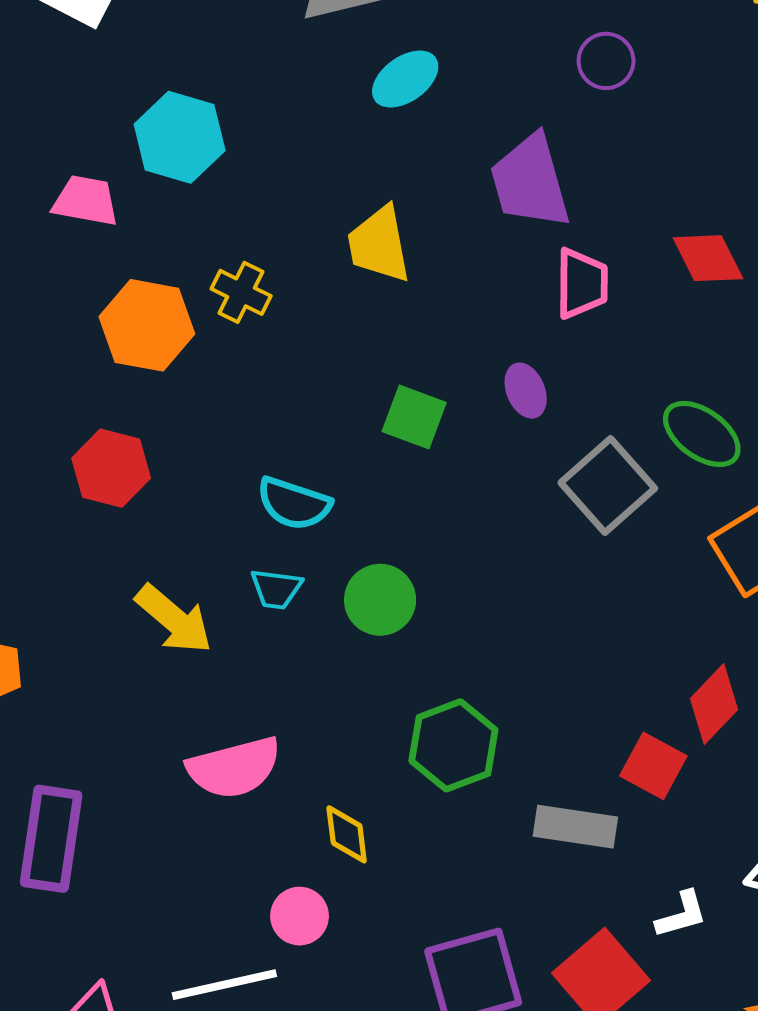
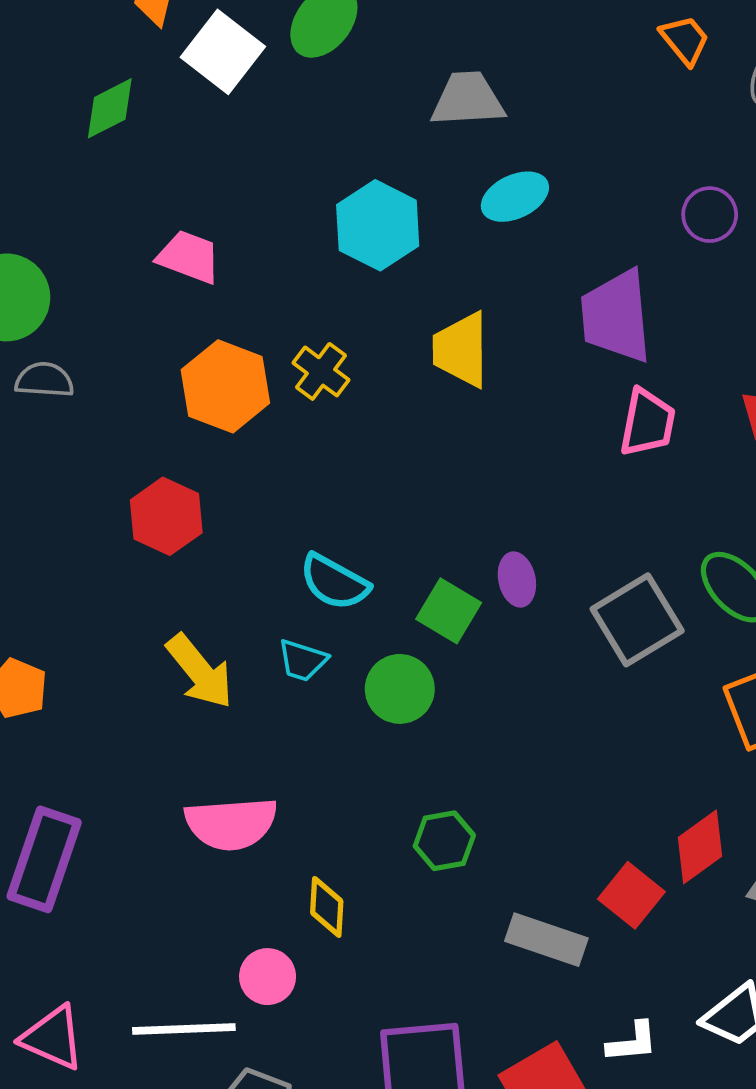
cyan hexagon: (180, 137) -> (378, 225), moved
purple ellipse: (526, 391) -> (517, 579), moved
green square: (414, 417) -> (449, 611), moved
green hexagon: (453, 745) -> (444, 841), size x0.7

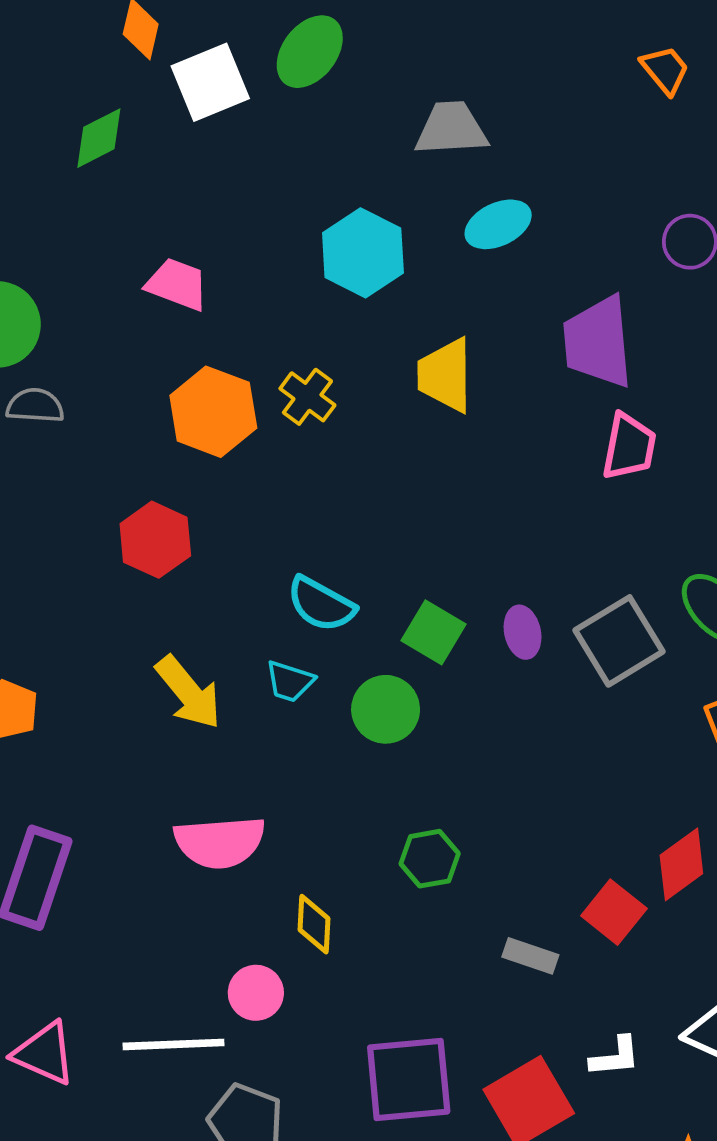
white square: (223, 52) -> (210, 82), turned 30
purple ellipse: (517, 579) -> (523, 632), moved
gray rectangle: (546, 940) -> (530, 956), size x0.7

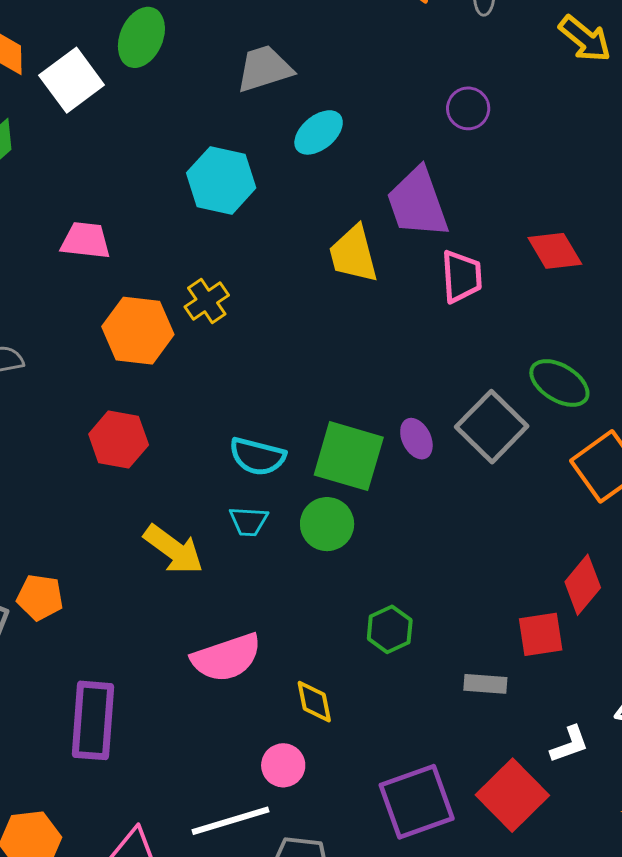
yellow trapezoid: (445, 375) -> (353, 254), moved
yellow cross: (307, 397) -> (207, 301), turned 33
green square: (434, 632) -> (349, 456), size x1.5
red square: (614, 912) -> (541, 634), turned -33

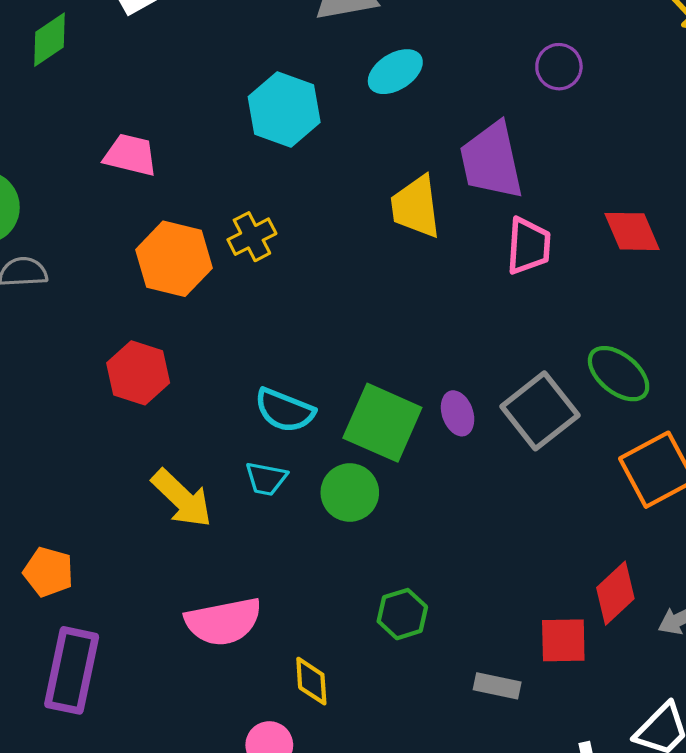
orange pentagon: (40, 597) -> (48, 572), moved

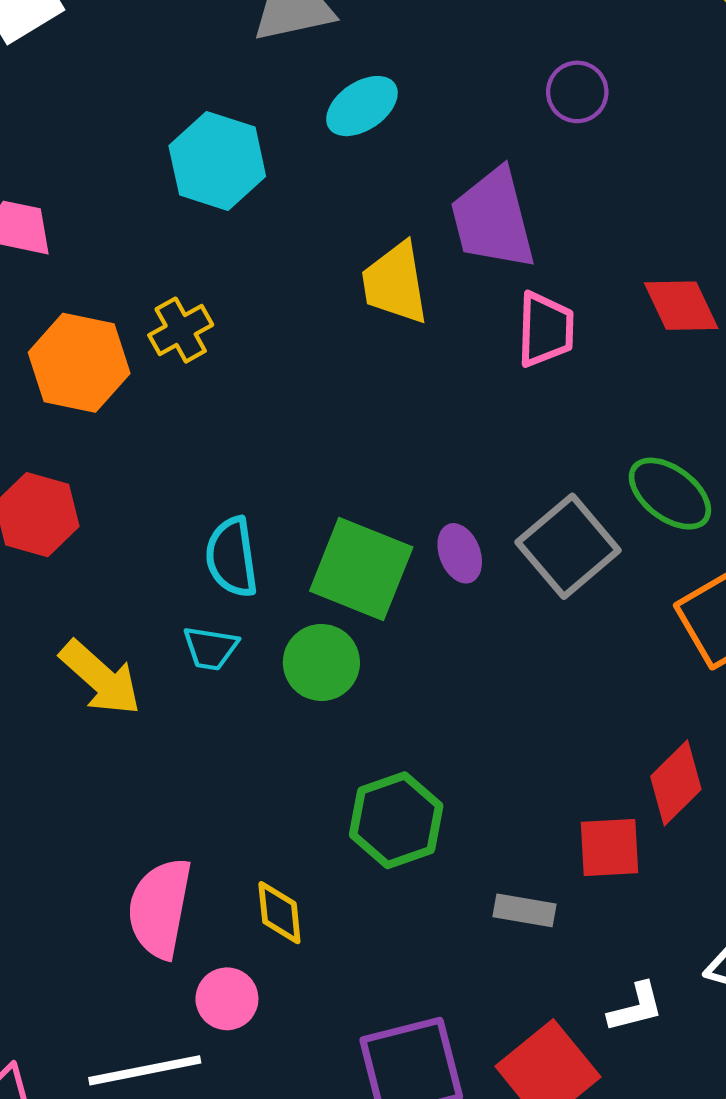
cyan semicircle: (285, 410) -> (232, 557), turned 62
green hexagon: (402, 614) -> (396, 820), size x1.4
pink semicircle: (223, 622) -> (160, 908), moved, turned 114

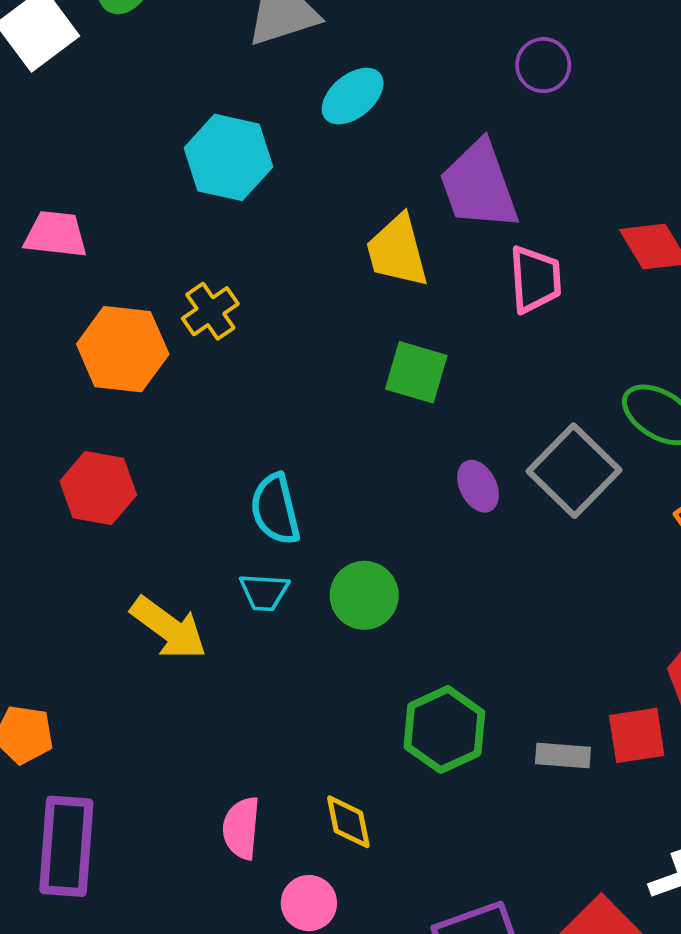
green square: (361, 569) -> (416, 372), moved, size x0.7
pink semicircle: (160, 908) -> (241, 828), size x0.7
gray rectangle: (525, 910) -> (563, 756), moved

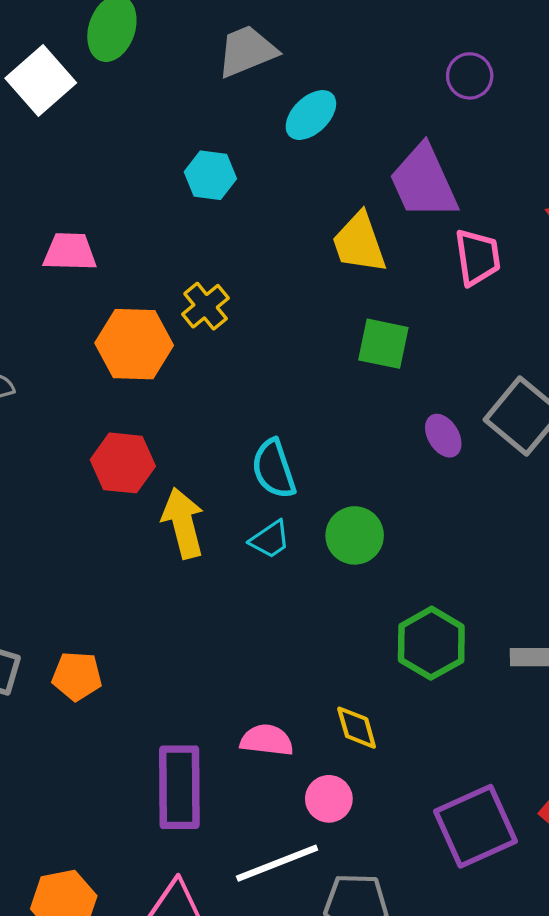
cyan hexagon: (228, 157) -> (210, 175), size x0.7
cyan trapezoid: (264, 592) -> (270, 539), turned -33
yellow arrow: (169, 628) -> (183, 523), moved, turned -136
pink semicircle: (241, 828) -> (267, 740), turned 96
purple rectangle: (66, 846) -> (179, 787), moved

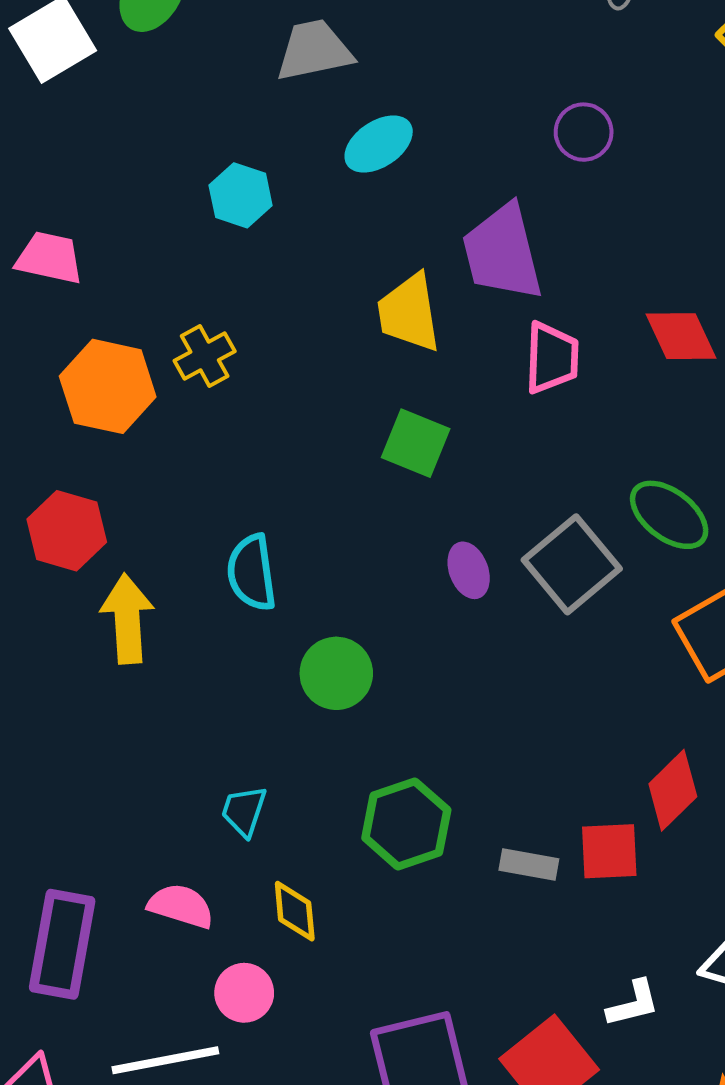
cyan trapezoid: (270, 539) -> (244, 811), moved, turned 132

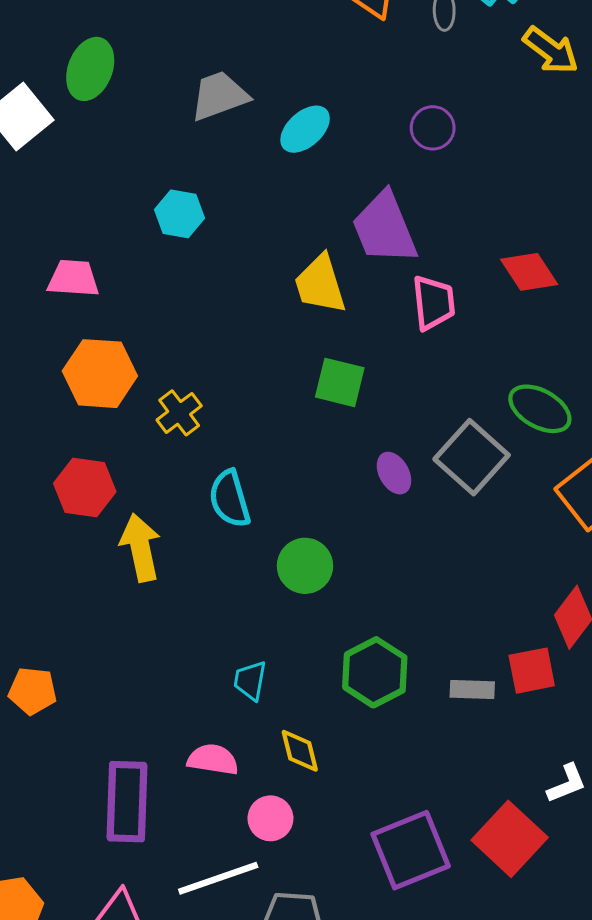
cyan ellipse: (379, 144) -> (305, 129), moved
pink trapezoid: (49, 258) -> (73, 278), moved
yellow cross: (205, 356) -> (179, 413), moved

